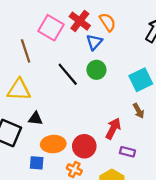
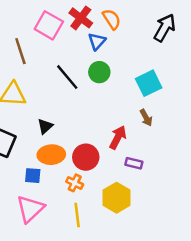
black triangle: (36, 119) -> (45, 126), moved, turned -48

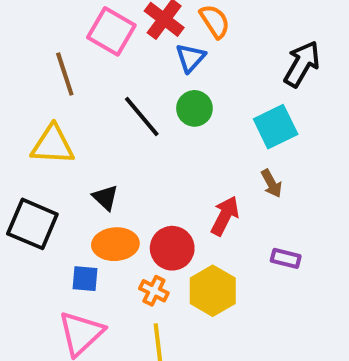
black arrow: (165, 28) -> (302, 64), moved
black triangle: (45, 126) -> (105, 198), turned -35
purple rectangle: (134, 163) -> (286, 258), moved
yellow hexagon: (117, 198) -> (213, 291), moved

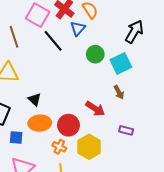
green circle: (194, 108) -> (95, 54), moved
black line: (142, 117) -> (53, 41), moved
red arrow: (225, 216) -> (95, 109), turned 96
blue square: (85, 279) -> (16, 137), moved

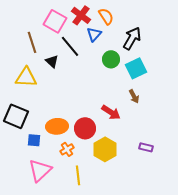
black arrow: (134, 32) -> (132, 38), moved
black triangle: (35, 99) -> (52, 61), moved
purple rectangle: (126, 130) -> (146, 147), moved
orange cross: (59, 147) -> (67, 149), moved, turned 32

